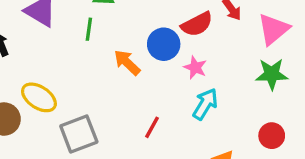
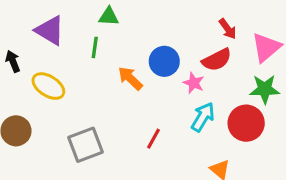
red semicircle: (197, 24) -> (217, 60), moved
yellow ellipse: (39, 97) -> (48, 86), moved
red circle: (272, 136) -> (246, 123), moved, size x1.5

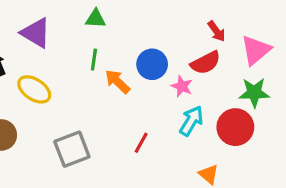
green line: (95, 47) -> (94, 60), moved

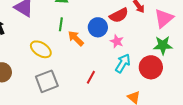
red semicircle: (205, 63) -> (119, 15), moved
yellow ellipse: (34, 89) -> (41, 49), moved

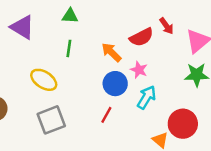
blue circle: (98, 27) -> (115, 84), moved
orange arrow: (76, 38) -> (111, 52), moved
red circle: (151, 67) -> (183, 124), moved

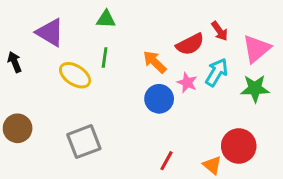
yellow ellipse: (44, 80) -> (75, 75), moved
cyan arrow: (146, 97) -> (217, 72), moved
red line: (106, 115) -> (166, 161), moved

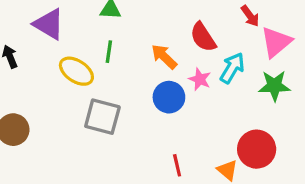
red arrow: (220, 31) -> (250, 16), moved
red semicircle: (190, 44) -> (203, 37), turned 84
gray square: (84, 142) -> (102, 117), moved, turned 36
red line: (166, 161) -> (177, 165), turned -42

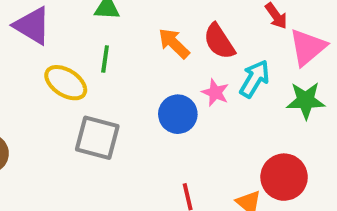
orange arrow: (164, 57) -> (174, 43), moved

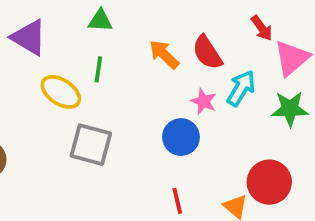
blue circle: (178, 114) -> (181, 137), moved

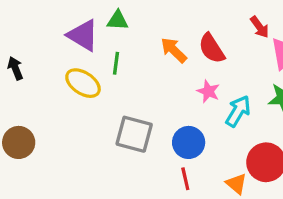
purple triangle: (29, 37) -> (83, 35), moved
cyan arrow: (241, 88) -> (238, 111), moved
blue circle: (181, 137) -> (189, 142), moved
gray square: (91, 145) -> (134, 134), moved

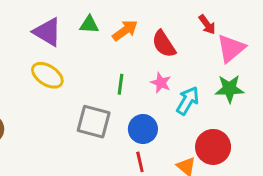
green triangle: (118, 20) -> (89, 25), moved
orange arrow: (174, 50) -> (125, 31), moved, turned 100
green line: (116, 63) -> (121, 84), moved

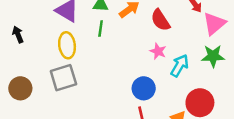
yellow ellipse: (47, 75) -> (67, 45), turned 50
green line: (121, 84) -> (101, 28), moved
gray square: (94, 122) -> (63, 78), moved, turned -32

